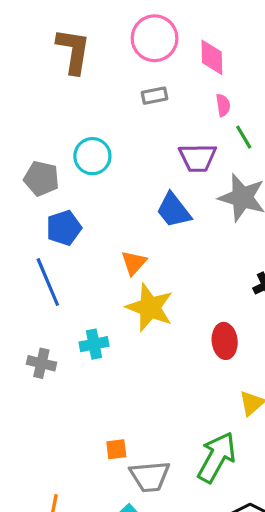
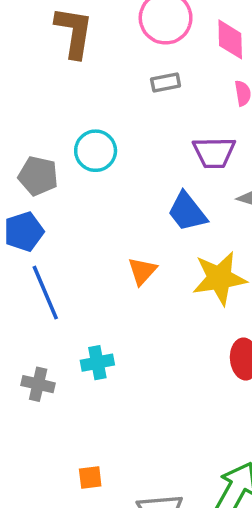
blue pentagon: (64, 228) -> (24, 232), moved
yellow star: (150, 307) -> (219, 278), moved, turned -30
orange square: (116, 449) -> (90, 478), moved

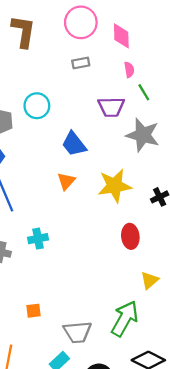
blue trapezoid: (187, 212) -> (74, 144), moved

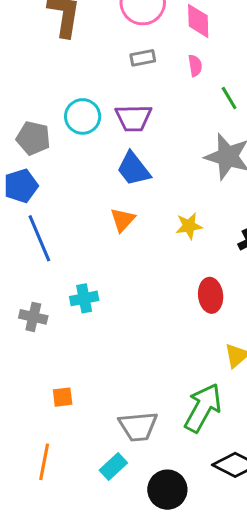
pink semicircle: (129, 70) -> (195, 66), moved
purple trapezoid: (111, 107) -> (133, 118), moved
yellow star: (115, 186) -> (189, 226), size x0.6
orange square: (33, 311) -> (63, 397), moved

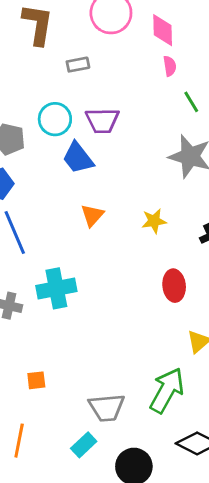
gray rectangle: (143, 58) -> (78, 65), moved
pink semicircle: (195, 66) -> (170, 66), moved
blue trapezoid: (133, 169) -> (78, 158), moved
cyan cross: (84, 298) -> (56, 288), size x1.5

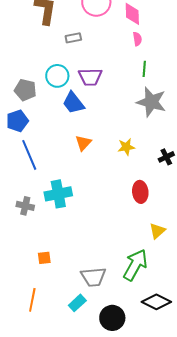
green line: (191, 102) -> (144, 69), moved, turned 35

